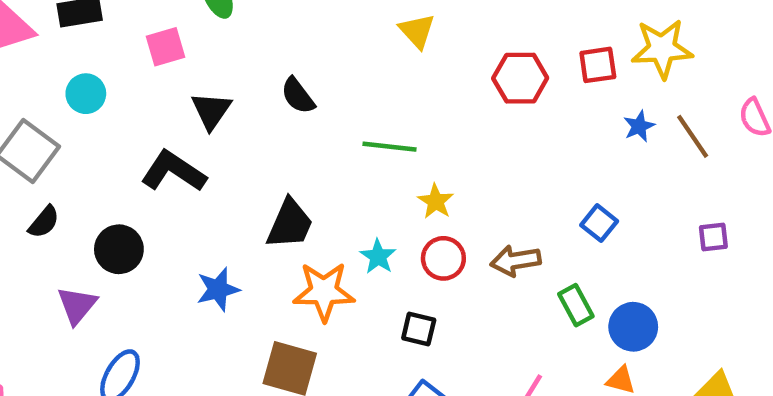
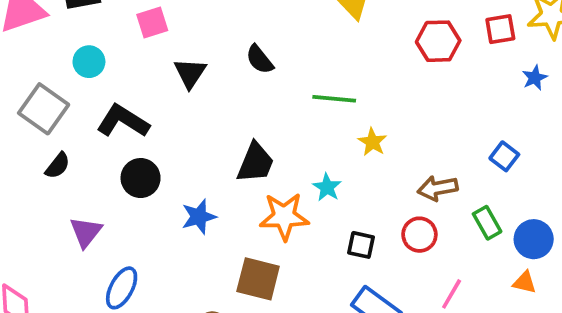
black L-shape: (173, 171) -> (123, 121), moved
black circle: (119, 249) -> (141, 178), moved
red circle: (443, 258) -> (419, 235), moved

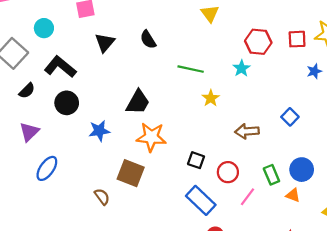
black semicircle: (58, 166) -> (27, 91), moved
cyan star: (327, 187) -> (242, 68), moved
green rectangle: (487, 223) -> (271, 175), moved
red circle: (419, 235) -> (228, 172), moved

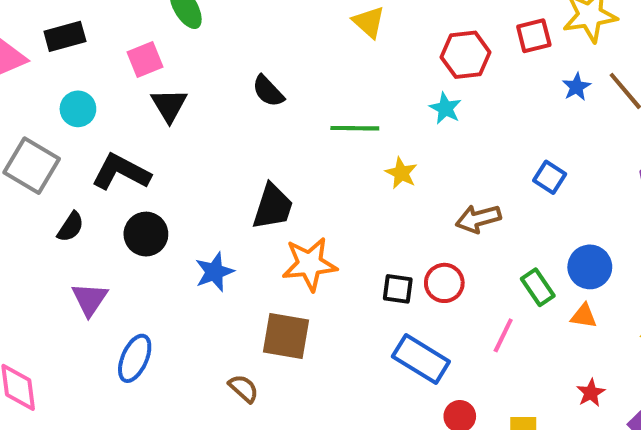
black triangle: (105, 43) -> (169, 105), moved
red circle: (228, 172) -> (444, 283), moved

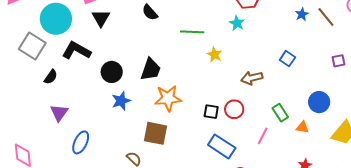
cyan circle: (78, 109) -> (56, 19), size x1.8
black circle: (146, 234) -> (112, 72), moved
blue circle: (590, 267) -> (319, 102), moved

